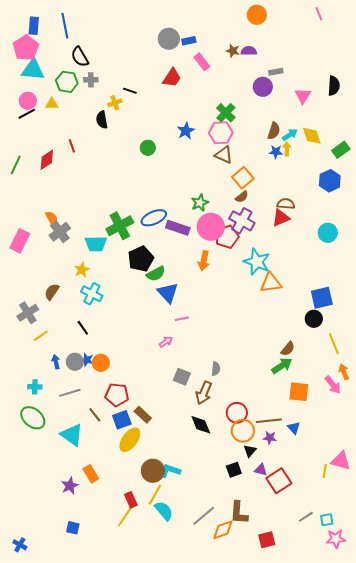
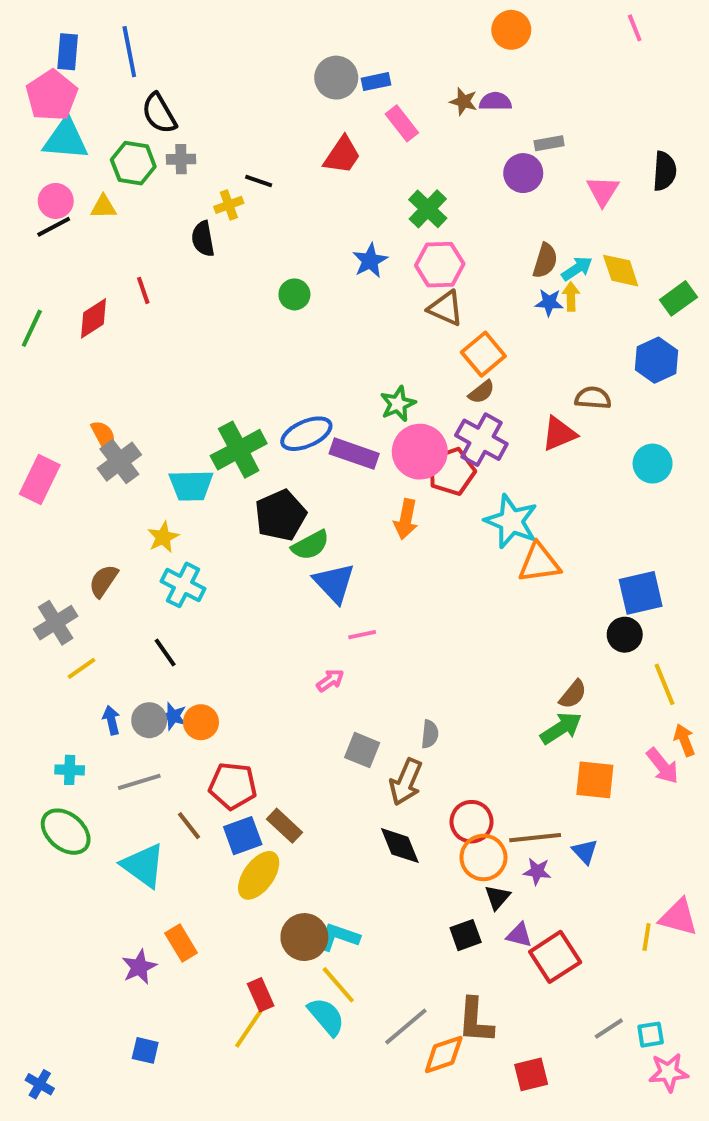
green cross: (226, 113) -> (428, 209), moved
brown semicircle: (286, 204) -> (593, 398), moved
yellow line: (155, 495) -> (338, 985), moved, turned -70

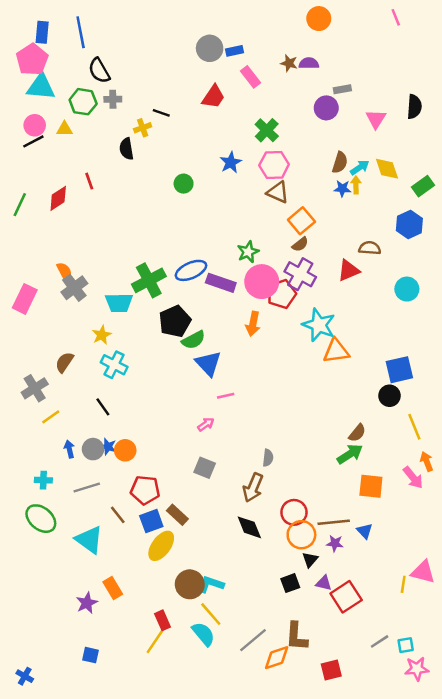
gray square: (362, 750) -> (205, 468), moved

